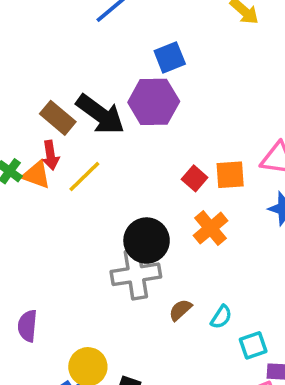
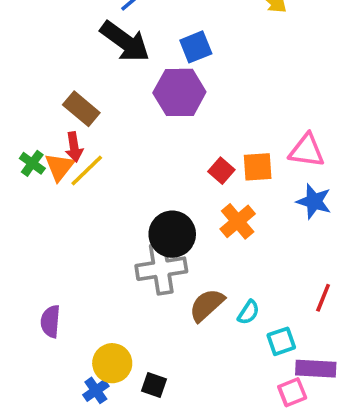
black arrow: (100, 114) -> (125, 42), moved
orange triangle: (36, 175) -> (60, 167), turned 48
yellow line: (84, 177) -> (87, 171), moved
brown semicircle: (180, 310) -> (207, 305), size x1.5

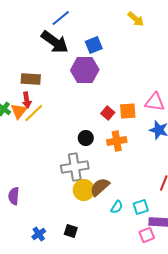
brown rectangle: (81, 109) -> (31, 79), turned -36
orange cross: (238, 221) -> (117, 141), turned 30
black circle: (172, 234) -> (86, 138), moved, size x0.6
cyan semicircle: (249, 312) -> (117, 207), moved
yellow circle: (112, 363) -> (84, 190), moved

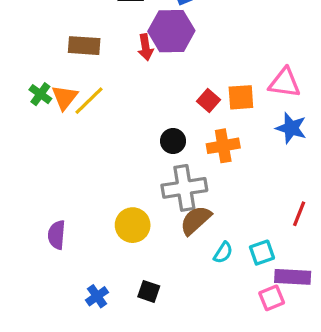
red arrow: (27, 100) -> (146, 47), moved
gray cross: (75, 167) -> (184, 188), moved
yellow circle: (84, 190) -> (133, 225), moved

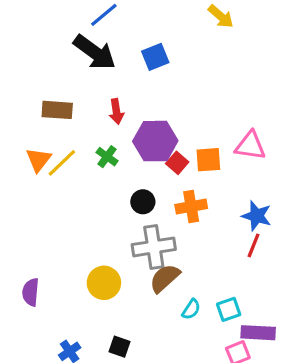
purple hexagon: (171, 31) -> (155, 141), moved
green cross: (40, 94) -> (107, 157), moved
blue star: (291, 128) -> (257, 216), moved
red line: (299, 214) -> (253, 245), moved

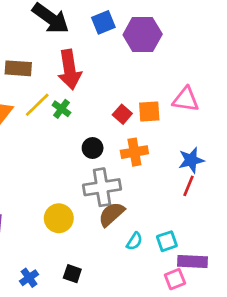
red arrow: (116, 111) -> (70, 70), size x1.8
purple hexagon: (155, 141) -> (143, 35), moved
yellow line: (62, 163) -> (37, 105), moved
blue star: (257, 216) -> (191, 160), turned -30

